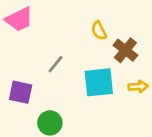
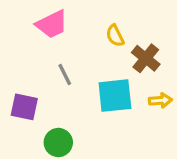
pink trapezoid: (19, 19) -> (52, 24), moved
gray line: (56, 64) -> (65, 74), turned -66

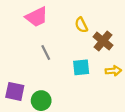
cyan square: (115, 96) -> (81, 67), size x0.7
purple square: (24, 107) -> (15, 91), moved

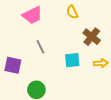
yellow semicircle: (81, 25) -> (72, 12), moved
purple square: (15, 91) -> (13, 65), moved

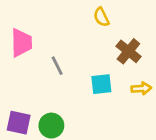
pink trapezoid: (32, 15) -> (21, 43), moved, turned -65
purple square: (13, 65) -> (19, 123), moved

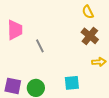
yellow semicircle: (101, 17) -> (88, 12), moved
cyan square: (101, 84) -> (72, 83), moved

